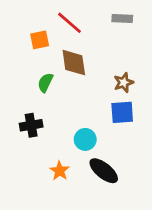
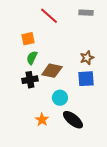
orange square: (40, 40) -> (28, 39), moved
brown diamond: (74, 63) -> (52, 71), moved, turned -70
black cross: (31, 125) -> (30, 80), moved

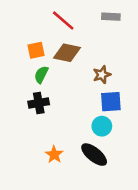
brown star: (87, 58) -> (102, 75), moved
brown diamond: (52, 71) -> (67, 53), moved
cyan circle: (60, 98) -> (102, 126), moved

